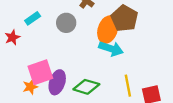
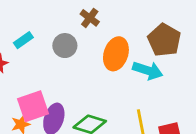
brown pentagon: (124, 18) -> (164, 40), moved
cyan arrow: (111, 49) -> (148, 70), moved

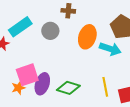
brown cross: (90, 18) -> (68, 11), turned -32
cyan rectangle: (23, 40) -> (20, 27), size x1.6

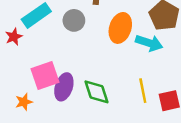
orange star: (18, 88) -> (24, 102), moved
green diamond: (68, 88) -> (96, 92), turned 55

